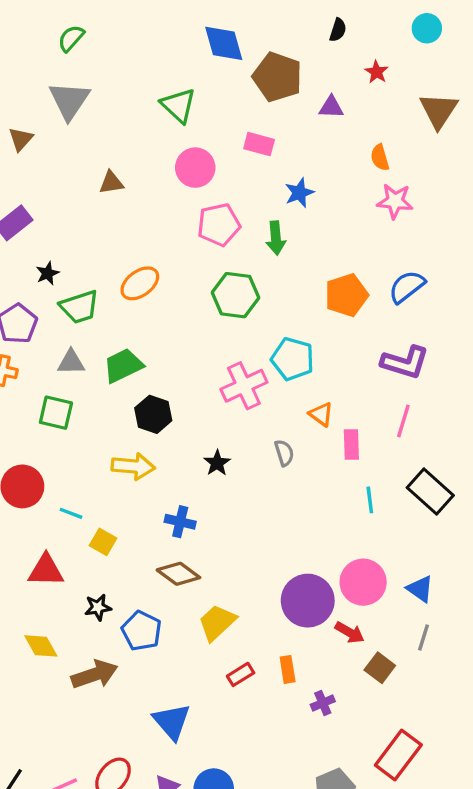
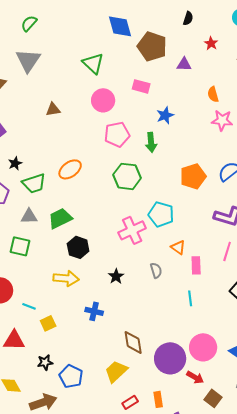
cyan line: (370, 500) -> (190, 298), moved
yellow square: (103, 542) -> (48, 323), turned 35
brown diamond: (178, 574) -> (133, 342), moved, turned 45

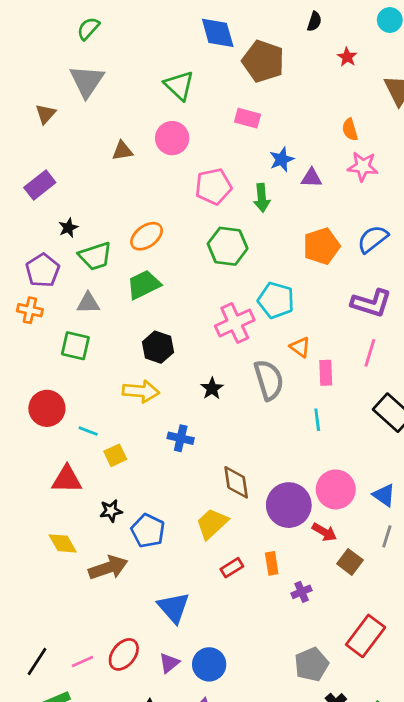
purple triangle: (184, 64) -> (312, 178), moved
pink circle: (103, 100) -> (172, 138), moved
green trapezoid: (60, 218) -> (144, 285), moved
gray semicircle: (156, 270) -> (269, 380), size x1.8

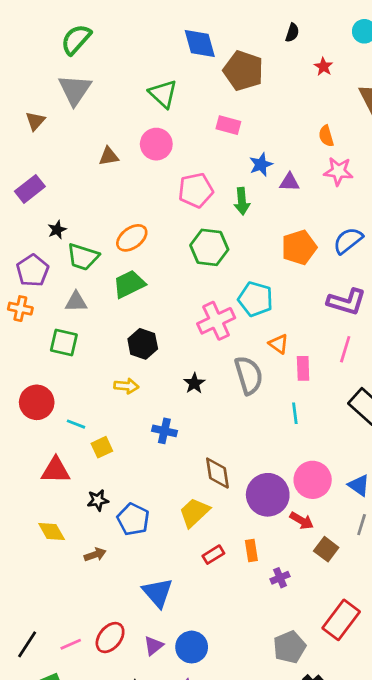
green semicircle: (88, 29) -> (76, 39), size x1.4
green trapezoid: (95, 256) -> (83, 257), turned 36
yellow arrow: (141, 391) -> (126, 386), size x0.7
brown arrow: (108, 568) -> (95, 555), size x0.6

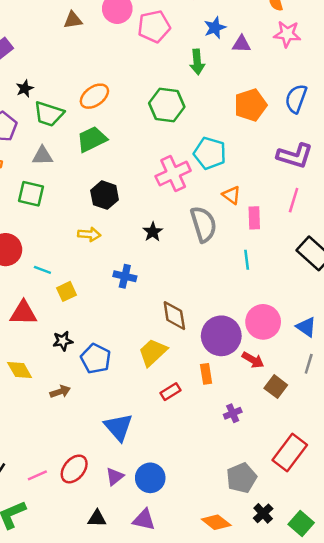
pink pentagon: (196, 190) -> (154, 26), moved
blue semicircle: (348, 241) -> (296, 99), turned -32
orange rectangle: (251, 551) -> (206, 374), moved

